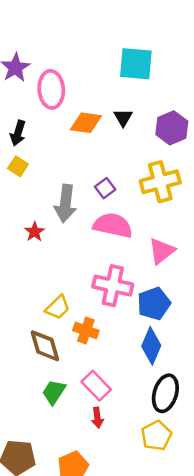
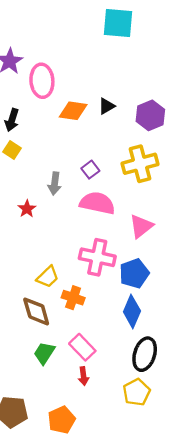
cyan square: (136, 64) -> (118, 23), moved
black triangle: (123, 118) -> (107, 106), turned 30
gray arrow: (65, 204) -> (55, 183), size x0.7

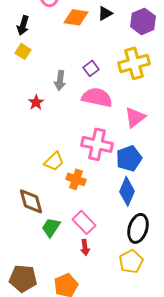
brown diamond: (36, 311) -> (31, 201), moved

